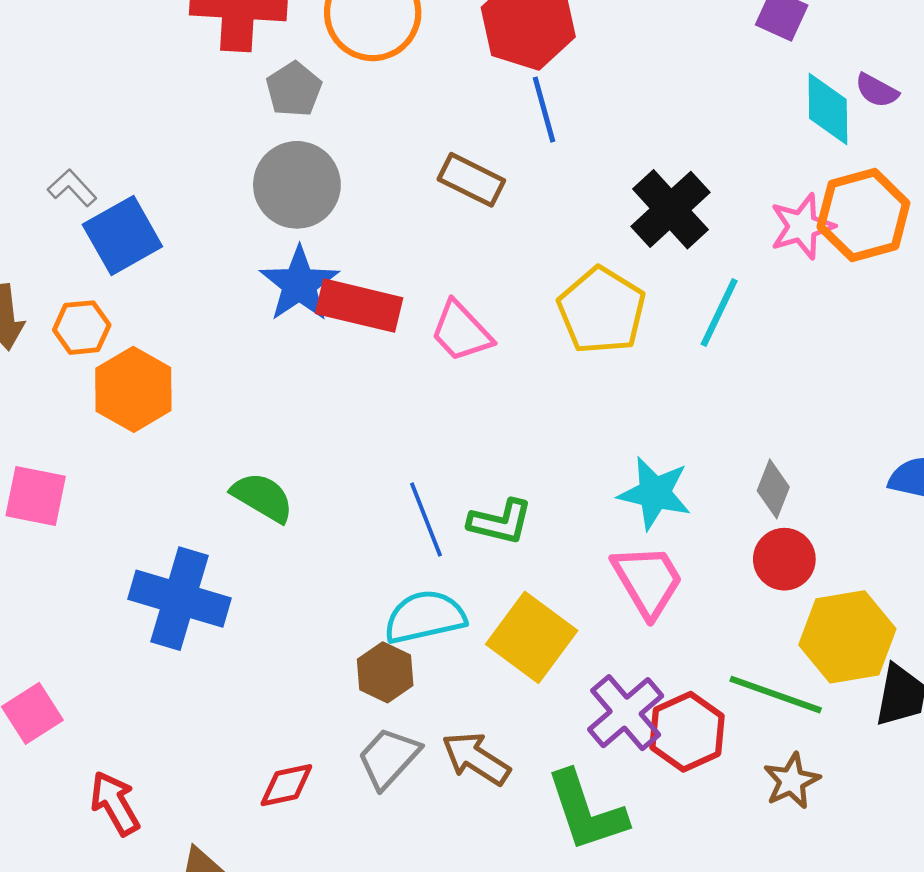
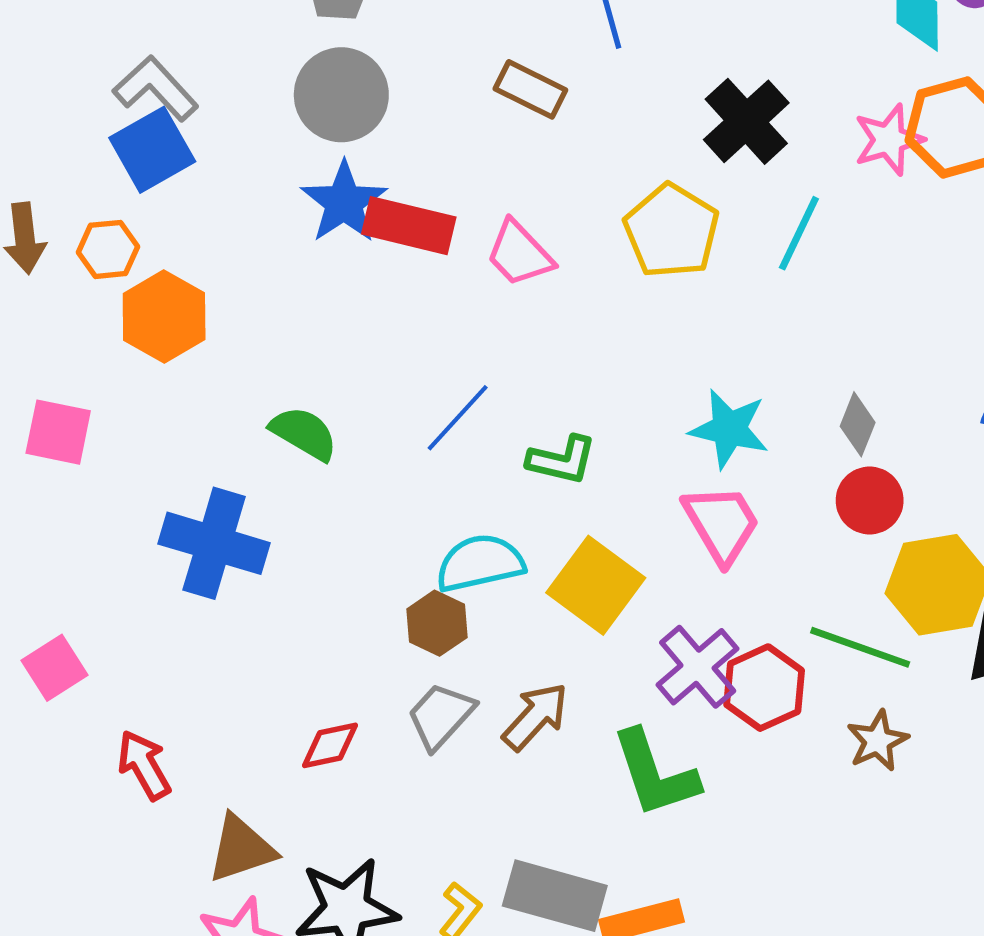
gray L-shape: (72, 188) -> (156, 88), moved, size x1.6
blue line: (426, 519) -> (458, 418), moved, turned 64
brown arrow: (476, 759) -> (535, 717), turned 100

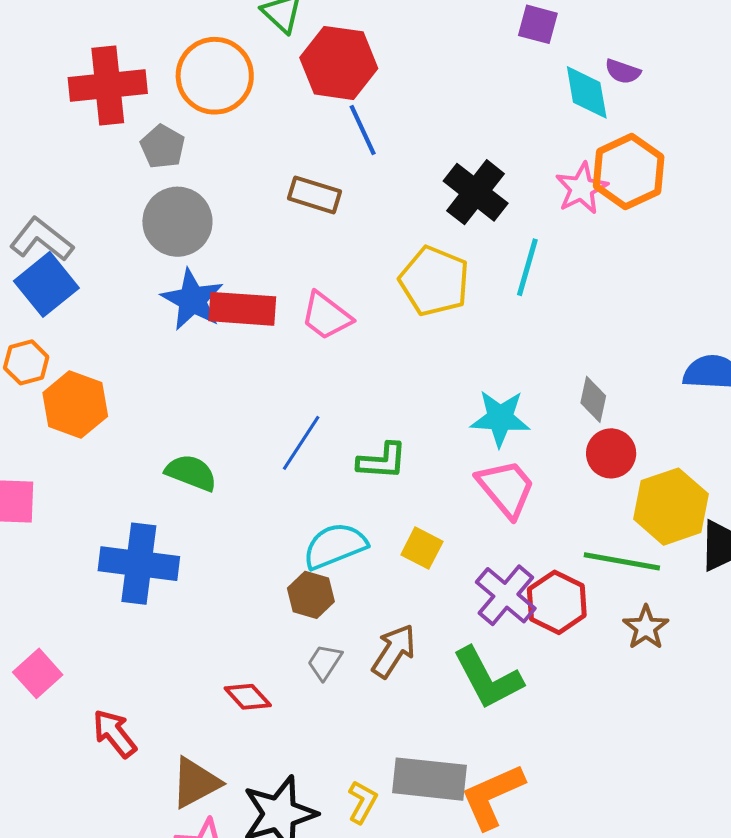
yellow square: (596, 585) -> (422, 548), size x0.6
gray trapezoid: (441, 716) -> (325, 662), size x0.7
red diamond: (330, 745) -> (248, 697), turned 69

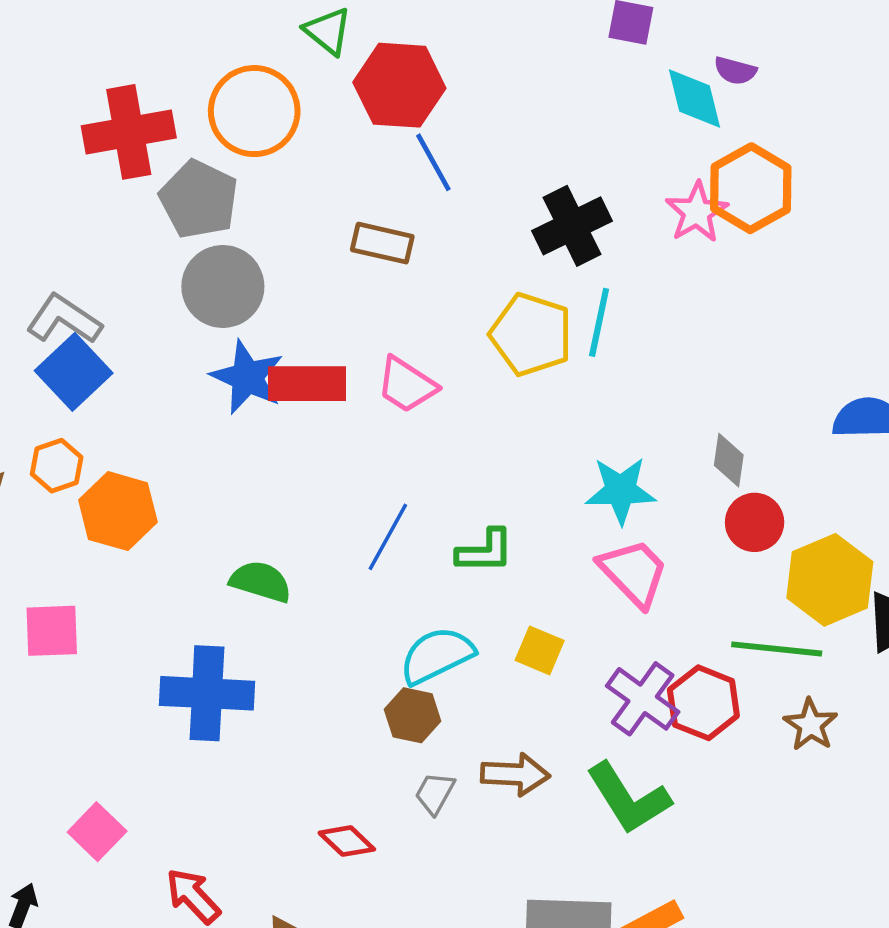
gray pentagon: (163, 147) -> (199, 199), size x1.5
black cross: (476, 192) -> (572, 226), turned 30
cyan line: (527, 267) -> (599, 322), moved
brown arrow: (394, 651) -> (515, 774), turned 64

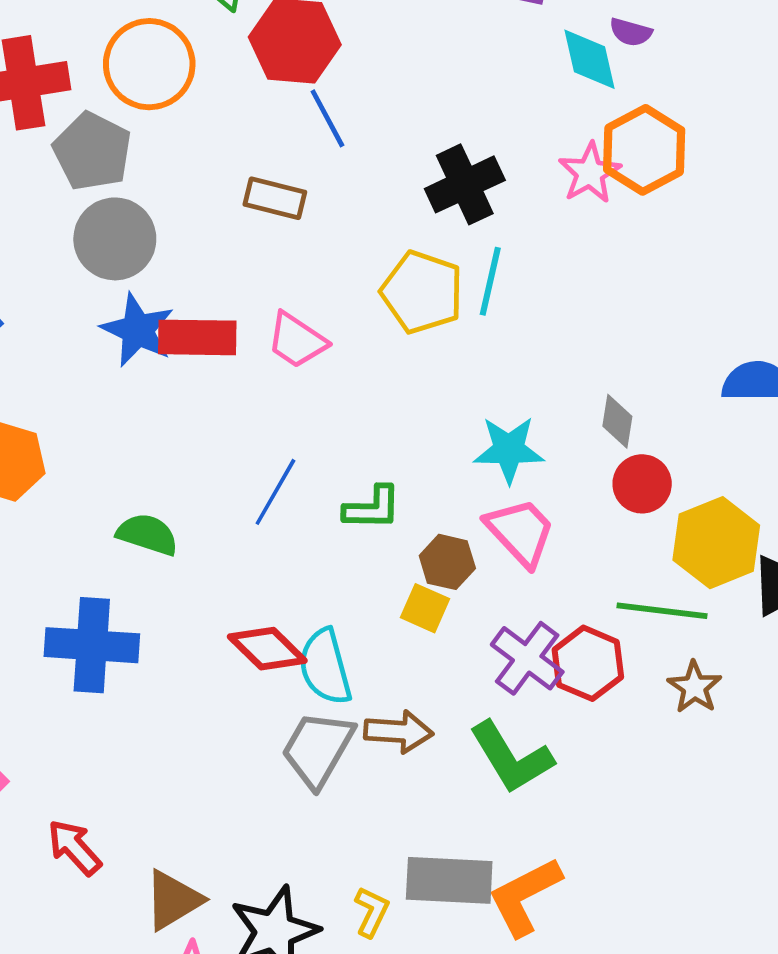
cyan semicircle: (437, 655) -> (325, 667), moved, turned -80
brown hexagon: (413, 715) -> (447, 562), moved
gray trapezoid: (435, 793) -> (318, 749), size x1.8
red diamond: (347, 841) -> (267, 649), moved, size x1.4

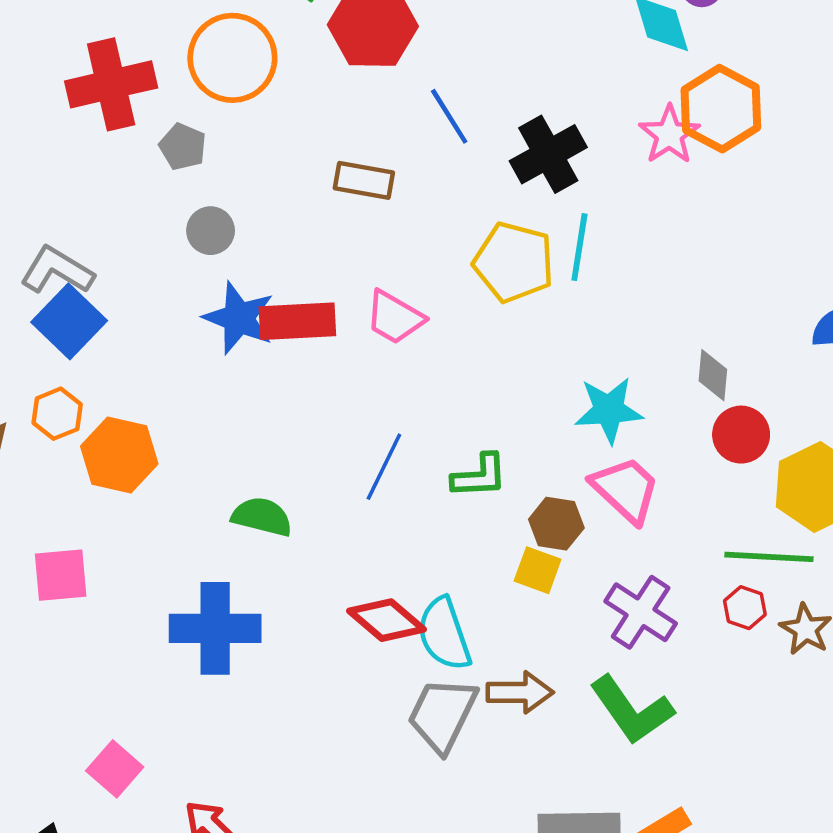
blue line: (327, 118) -> (449, 116), moved
gray pentagon: (92, 151) -> (183, 147), size x0.6
gray circle: (115, 239) -> (211, 231), size x0.6
red hexagon: (588, 663) -> (745, 608), moved, size x0.6

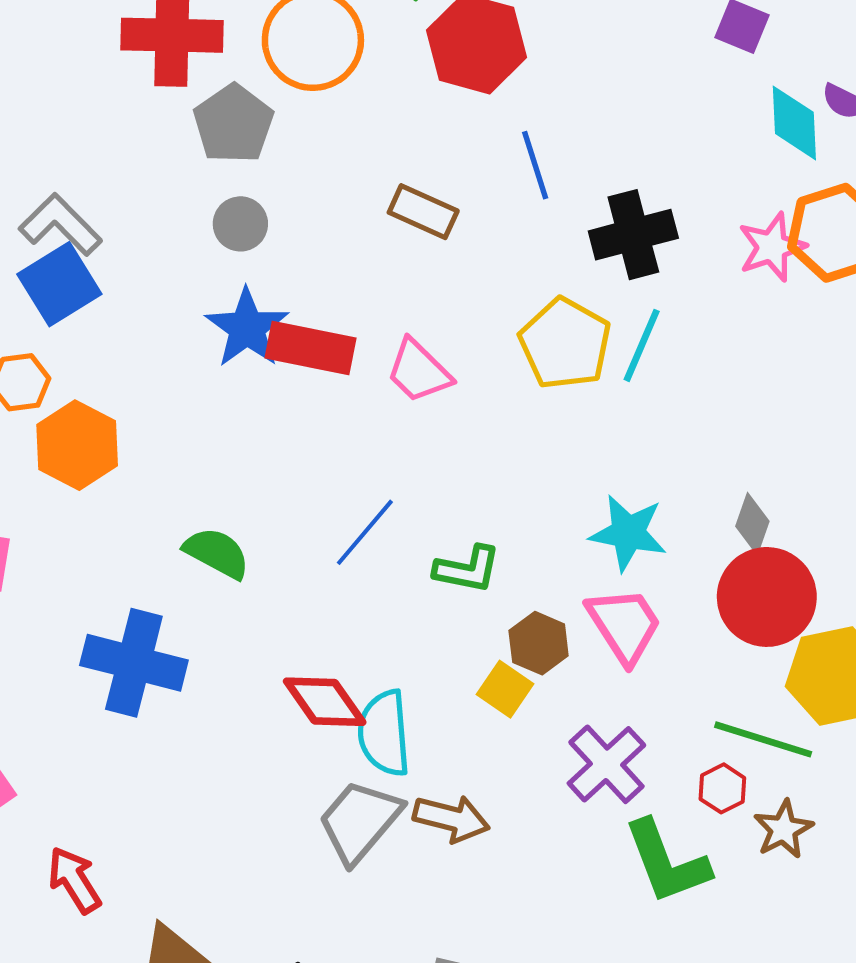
gray pentagon: (183, 147) -> (233, 124), size x1.5
red circle: (741, 435) -> (767, 597), size x1.5
green L-shape: (632, 710) -> (667, 862), moved

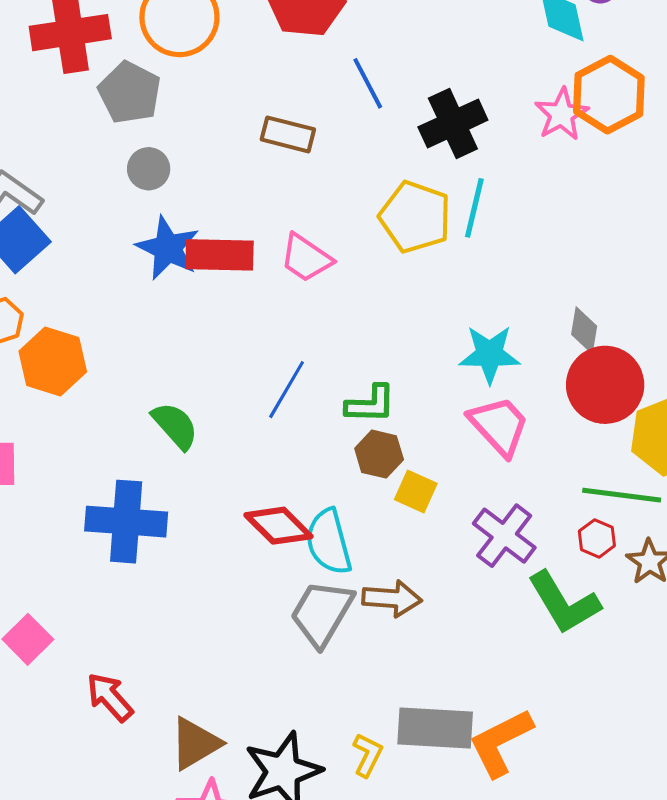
green semicircle: (217, 553) -> (175, 426), turned 30
brown hexagon: (539, 643) -> (379, 454), moved

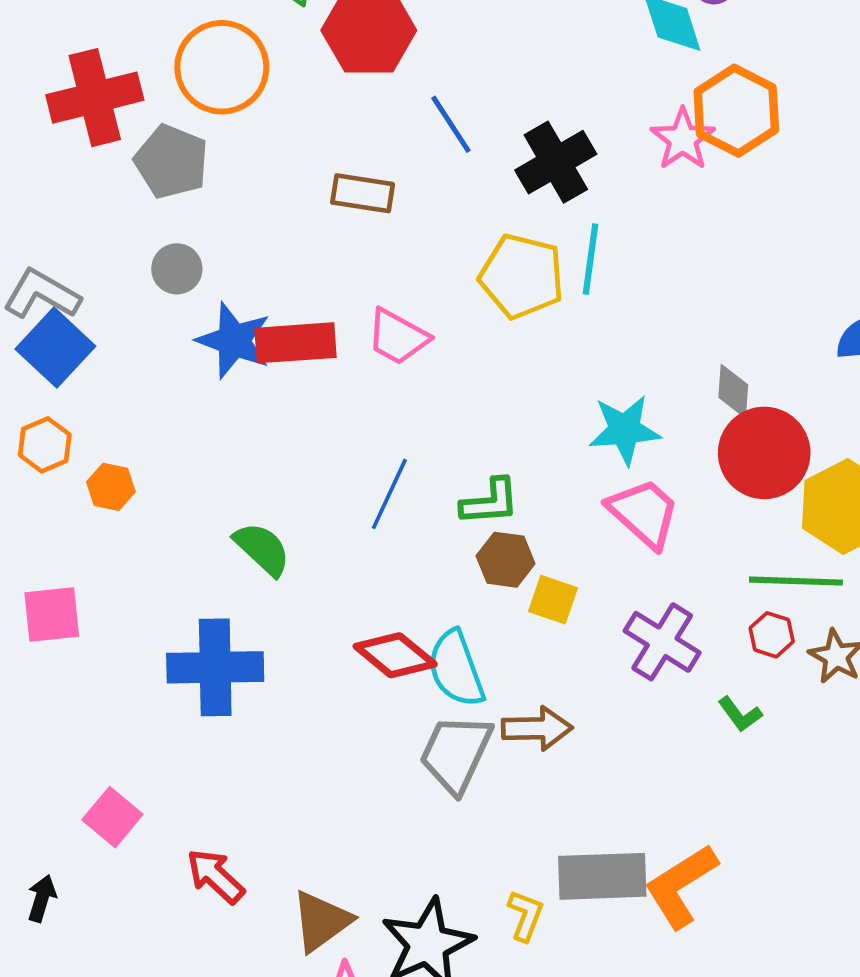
gray circle: (149, 169) -> (177, 269), moved
orange hexagon: (53, 361) -> (111, 487), size x0.6
green L-shape: (564, 603) -> (740, 714), size x0.5

